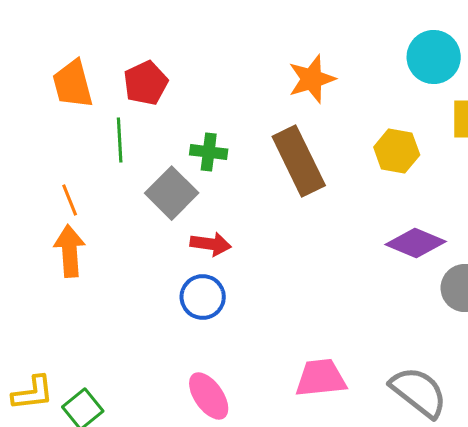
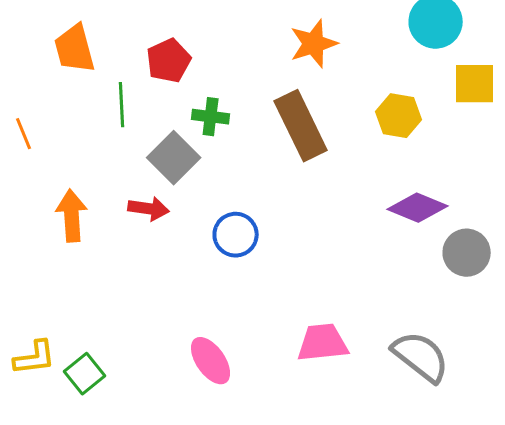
red pentagon: (146, 83) -> (169, 61), moved
orange line: (70, 200) -> (24, 134), moved
red arrow: (211, 244) -> (149, 209), moved
blue circle: (203, 297) -> (236, 235), moved

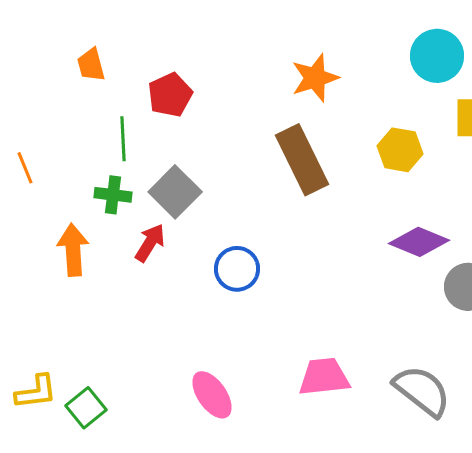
orange trapezoid: (75, 49) -> (91, 65), moved, size x0.7
green cross: (211, 117) -> (113, 195), moved
red arrow: (149, 209) -> (150, 243), turned -66

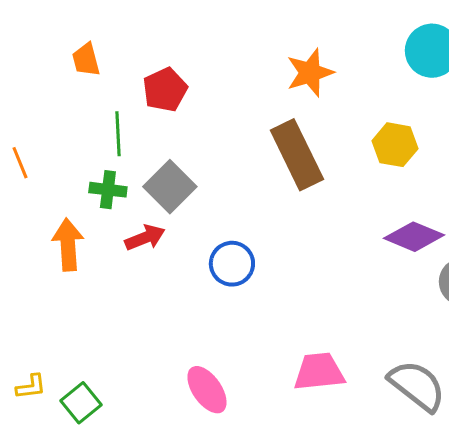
red arrow: (150, 243) -> (145, 238), turned 36
yellow L-shape: (36, 392) -> (31, 387), size x0.7

